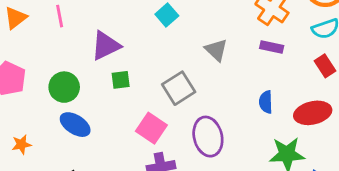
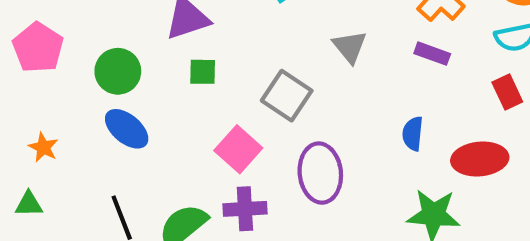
gray square: (179, 88) -> (287, 96), turned -32
orange star: (21, 144) -> (43, 147), turned 30

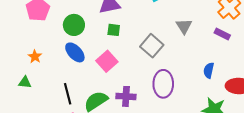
pink square: (238, 149) -> (107, 61), moved

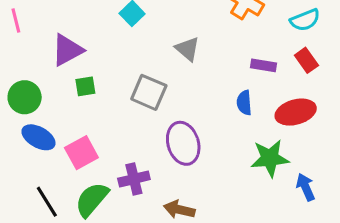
purple rectangle: (222, 34) -> (263, 65), moved
pink square: (107, 61) -> (81, 153), moved, turned 30

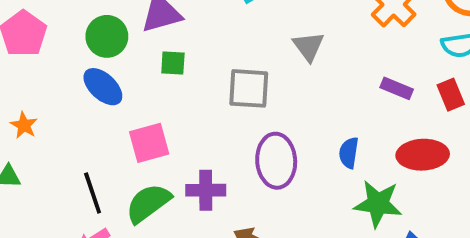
gray square: (149, 92) -> (249, 88), turned -33
green circle: (25, 97) -> (107, 36), moved
blue semicircle: (244, 103) -> (349, 153), moved
blue ellipse: (38, 137) -> (103, 87), moved

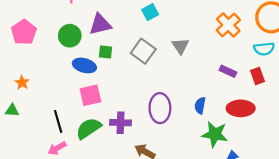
blue ellipse: (103, 87) -> (84, 65), moved, turned -30
gray square: (249, 88) -> (143, 51), moved, turned 30

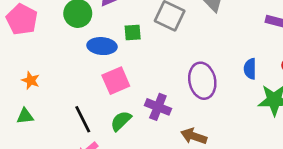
green square: (105, 52) -> (133, 32), moved
purple cross: (120, 123) -> (158, 107), turned 30
green semicircle: (89, 128) -> (121, 121), size x0.7

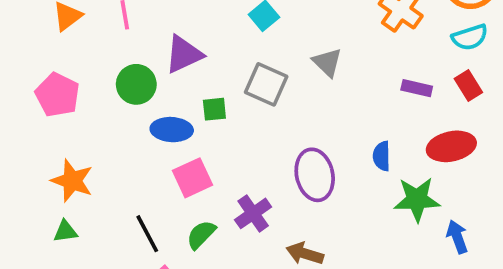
orange star: (31, 80) -> (72, 181), size x1.6
purple cross: (158, 107) -> (253, 213), turned 35

